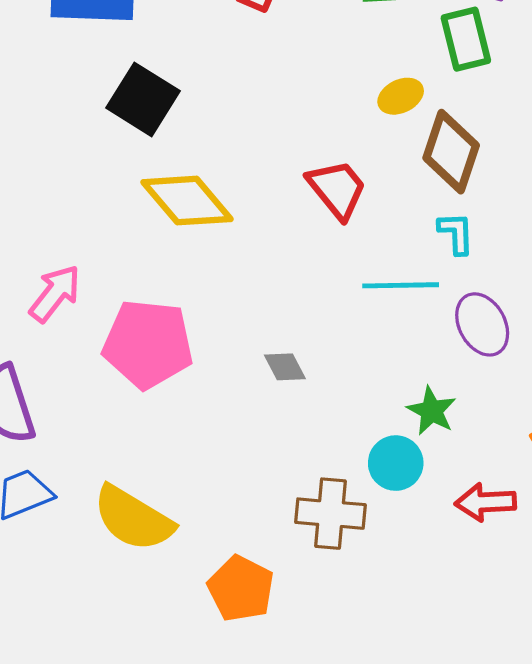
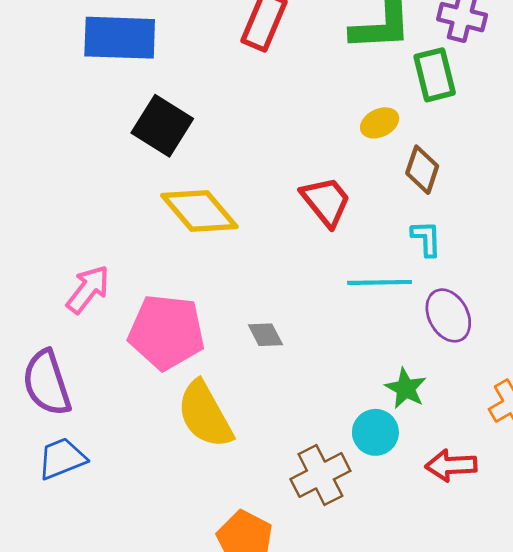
brown diamond: (451, 152) -> (422, 170), size x0.7
gray diamond: (285, 367) -> (265, 335), moved
brown cross: (331, 514) -> (320, 475), turned -32
yellow semicircle: (133, 518) -> (205, 414), moved, turned 30

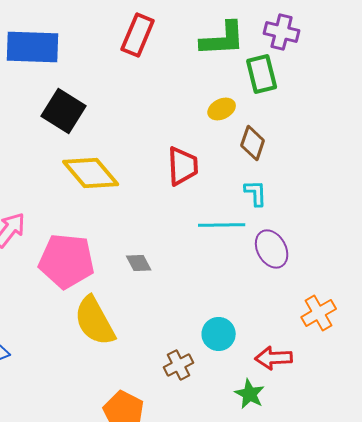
red trapezoid: (326, 201) -> (183, 166), turned 36
green star: (406, 388) -> (250, 394), moved
brown cross: (320, 475) -> (179, 365), size x0.7

